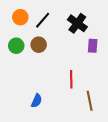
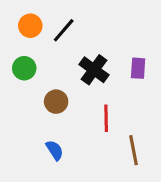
black cross: (77, 23) -> (94, 70), moved
brown circle: (39, 45) -> (56, 102), moved
blue semicircle: (37, 101) -> (55, 150), turned -56

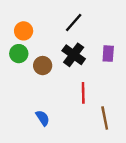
orange circle: (30, 26) -> (24, 31), moved
black line: (64, 30) -> (74, 23), moved
brown circle: (56, 102) -> (43, 66), moved

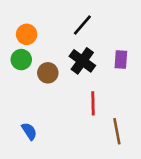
blue semicircle: (43, 118) -> (29, 131), moved

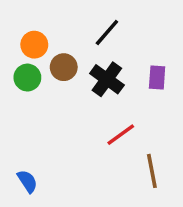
brown circle: (48, 73) -> (64, 67), moved
red line: (93, 103) -> (121, 135), turned 55
blue semicircle: (29, 131) -> (27, 181), moved

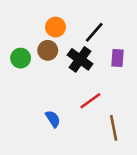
black line: (107, 33) -> (94, 32), moved
orange circle: (34, 45) -> (55, 27), moved
blue semicircle: (27, 181) -> (53, 119), moved

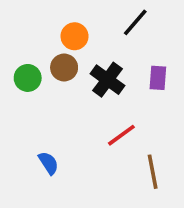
black line: (94, 32) -> (135, 22), moved
blue semicircle: (53, 119) -> (48, 163), moved

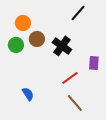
orange circle: (75, 36) -> (23, 23), moved
purple rectangle: (158, 78) -> (94, 63), moved
brown line: (153, 172) -> (75, 103), moved, turned -30

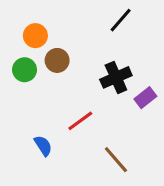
black cross: (62, 46) -> (116, 77), moved, turned 30
purple rectangle: (94, 63) -> (145, 98), turned 48
red line: (70, 78) -> (80, 121), moved

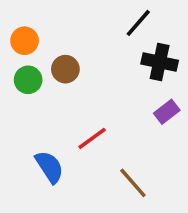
orange circle: (35, 36) -> (25, 41), moved
black cross: (116, 77) -> (160, 62), moved, turned 36
blue semicircle: (43, 146) -> (49, 167), size x1.4

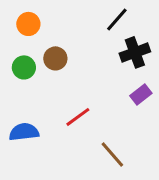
orange circle: (25, 41) -> (28, 24), moved
black cross: (160, 62) -> (135, 52), turned -32
blue semicircle: (49, 167) -> (24, 132), moved, turned -64

